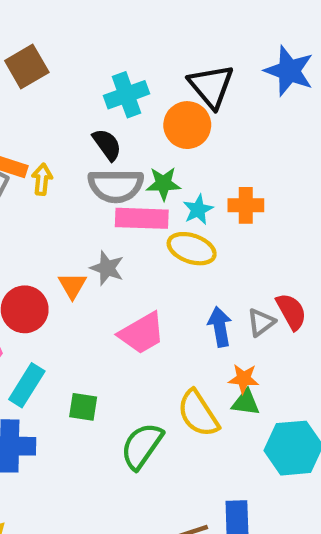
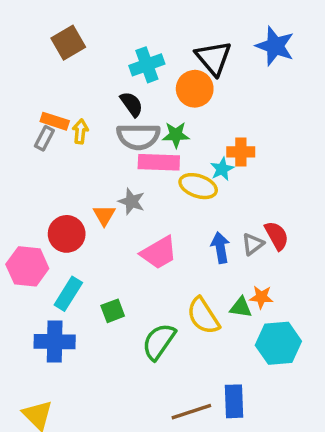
cyan star: (198, 210) -> (222, 169), moved
orange star: (244, 379) -> (261, 297), moved
green square: (83, 407) -> (113, 311), turned -30

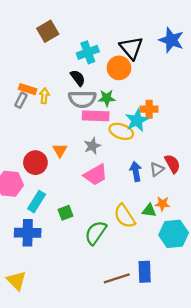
brown square: (68, 43) -> (48, 31), moved
cyan star: (222, 169) -> (137, 120), size x1.5
gray star: (132, 201) -> (92, 146), moved, turned 30

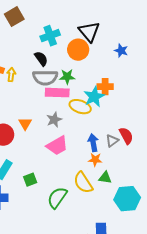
blue star: (171, 40) -> (121, 51), moved, size x0.6
orange star: (162, 204) -> (95, 160), moved

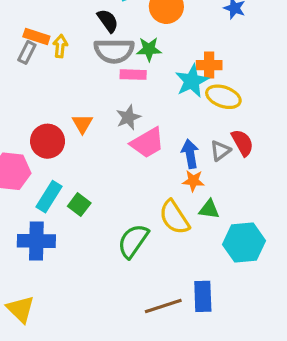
pink rectangle: (57, 93) -> (133, 75), size x0.7
yellow ellipse: (80, 107) -> (223, 97), moved
pink trapezoid: (57, 146) -> (147, 143), moved
green square: (30, 180) -> (79, 205), moved, turned -32

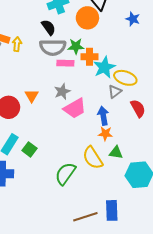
orange cross: (209, 65) -> (90, 57), moved
gray triangle: (220, 151) -> (115, 92), moved

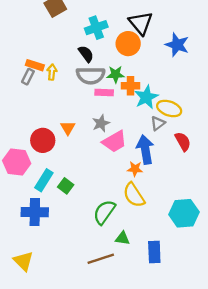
blue star: (133, 19) -> (177, 45), size x1.5
blue arrow: (103, 116) -> (145, 149), size x1.4
orange star: (105, 134) -> (135, 169), moved
green triangle: (116, 153) -> (122, 238), moved
brown line: (85, 217) -> (101, 259), moved

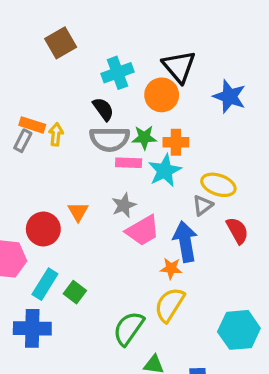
orange cross: (130, 86) -> (176, 142), moved
cyan star: (146, 97) -> (165, 171), moved
yellow semicircle: (134, 195) -> (170, 305), turned 65

